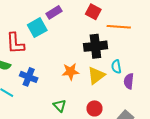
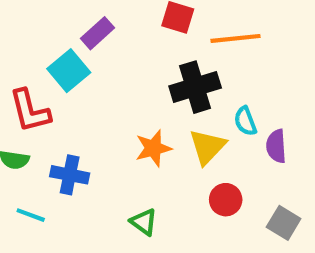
red circle: (95, 108) -> (226, 200), moved

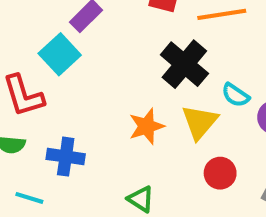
black cross: (195, 87) -> (184, 64), turned -30
cyan semicircle: (245, 121) -> (236, 95), turned -32

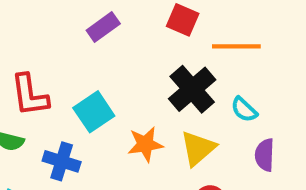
cyan square: (60, 54) -> (94, 112), moved
cyan semicircle: (236, 95) -> (244, 110), moved

